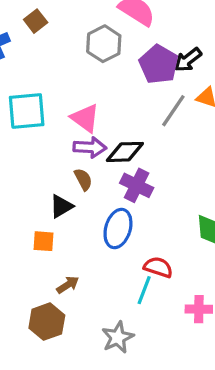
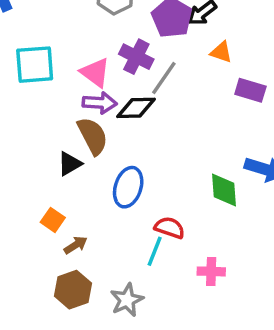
gray line: (173, 111) -> (164, 78), moved
brown semicircle: (83, 179) -> (93, 136), size x1.6
purple cross: (137, 185) -> (136, 57), moved
orange square: (43, 241) -> (53, 220), moved, turned 30
brown hexagon: (47, 322) -> (73, 290), moved

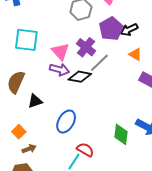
brown semicircle: (93, 136) -> (16, 82), moved, turned -140

